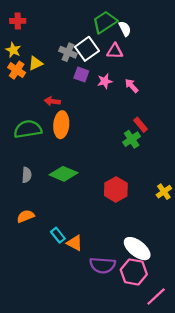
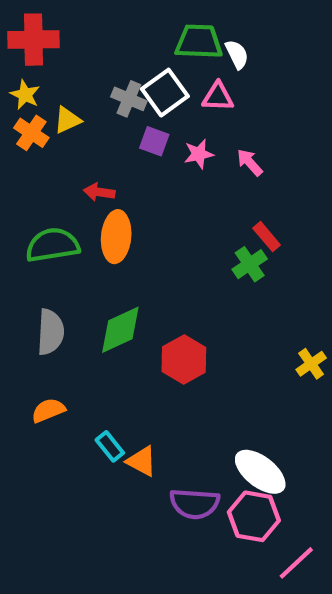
red cross: (18, 21) -> (34, 40), size x1.6
green trapezoid: (105, 22) -> (199, 42), turned 35
green diamond: (63, 174) -> (120, 330), turned -48
gray semicircle: (27, 175) -> (50, 332), size x1.5
red hexagon: (116, 189) -> (184, 360), moved

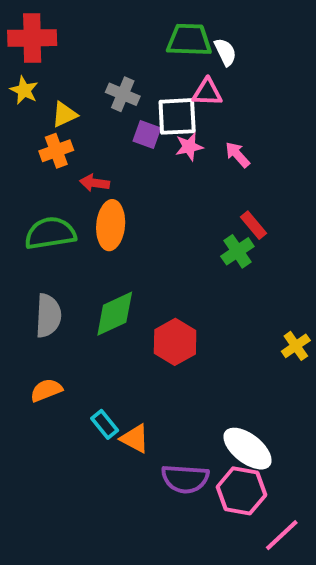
white square: (165, 93) -> (177, 116), moved, turned 33
orange cross: (31, 133) -> (56, 151), moved, turned 36

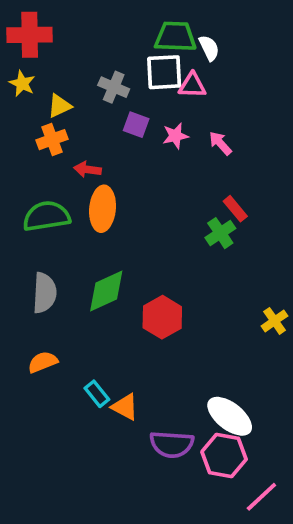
white square: (177, 116) -> (164, 72), moved

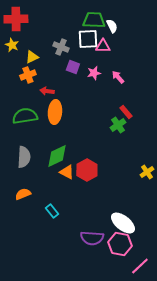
orange triangle: (125, 407) -> (67, 172), moved

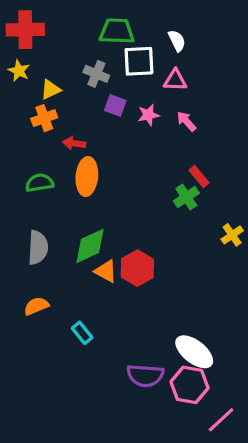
green trapezoid: (94, 20) -> (117, 31), moved
pink triangle: (103, 46) -> (175, 80), moved
green semicircle: (25, 116) -> (39, 183), size x0.7
yellow cross: (147, 172) -> (232, 235), moved

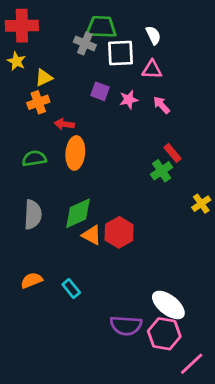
gray cross: (96, 74) -> (85, 43), moved
orange semicircle: (36, 306) -> (31, 280), moved

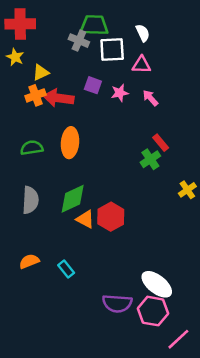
red arrow: (64, 124) -> (58, 98), moved, size x1.6

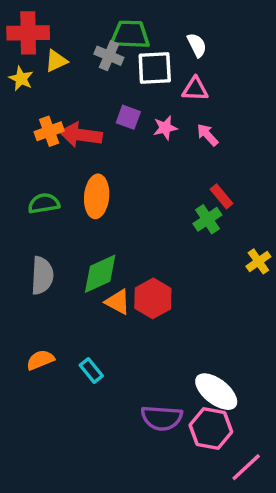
yellow triangle: (41, 72) -> (56, 61), moved

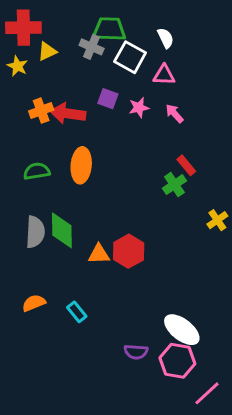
white square: (155, 68) -> (130, 57), turned 32
green diamond: (100, 274) -> (62, 230), moved, turned -66
orange triangle: (118, 302) -> (99, 254), turned -30
purple semicircle: (162, 418) -> (136, 352), size x0.7

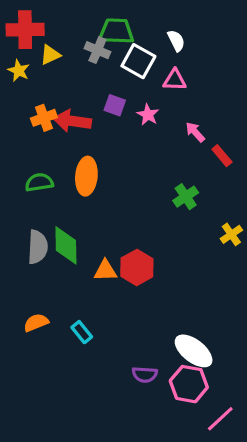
pink star: (139, 108) -> (148, 115), turned -30
pink arrow: (174, 113) -> (195, 132), moved
red rectangle: (186, 165) -> (222, 156), moved

